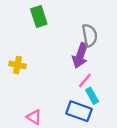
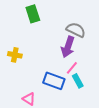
gray semicircle: (90, 35) -> (76, 30), turned -54
blue rectangle: (79, 111) -> (54, 81), moved

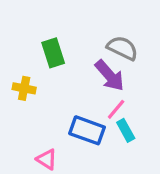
green rectangle: (33, 14) -> (53, 53), moved
purple arrow: (68, 47) -> (110, 75), turned -60

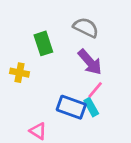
gray semicircle: (122, 48) -> (86, 28), moved
cyan rectangle: (126, 130) -> (91, 107), moved

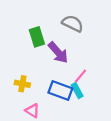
purple arrow: (90, 62) -> (58, 53), moved
yellow cross: (19, 73) -> (22, 84), moved

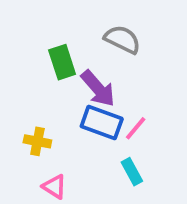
blue rectangle: (60, 91) -> (102, 123), moved
cyan rectangle: (77, 91) -> (132, 172), moved

